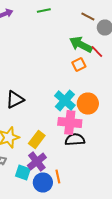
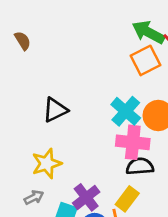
orange square: (79, 64) -> (146, 60), size x1.5
yellow rectangle: (37, 140) -> (127, 199), moved

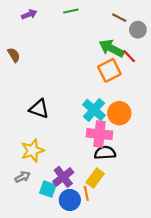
black triangle: (55, 110) -> (39, 109), turned 45

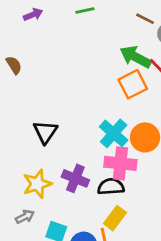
black triangle: (39, 109) -> (45, 132), turned 45
black semicircle: (105, 153) -> (111, 187), moved
purple cross: (63, 177) -> (75, 178), moved, turned -30

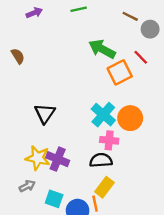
green arrow: (135, 57) -> (102, 49), moved
pink cross: (120, 163) -> (109, 140), size x0.7
purple cross: (75, 178) -> (58, 159), moved
yellow star: (37, 184) -> (38, 158), turned 30

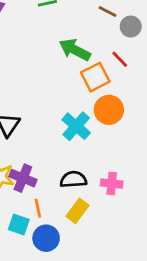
orange circle: (130, 118) -> (109, 110), moved
pink cross: (109, 140) -> (112, 184), moved
orange line: (95, 204) -> (38, 208), moved

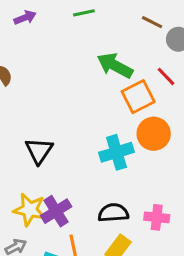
cyan cross: (76, 126) -> (116, 152), turned 32
purple cross: (23, 178) -> (56, 211), turned 36

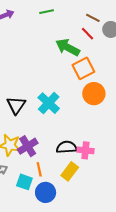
red line: (166, 76) -> (88, 34), moved
cyan cross: (116, 152) -> (49, 103), moved, turned -30
pink cross: (157, 217) -> (85, 150), moved

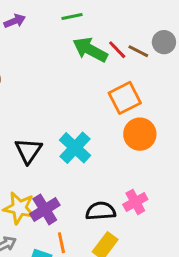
brown line: (93, 18) -> (138, 51), moved
red line: (88, 34) -> (117, 50), moved
green arrow: (68, 47) -> (90, 50), moved
pink cross: (85, 150) -> (135, 202), moved, turned -35

